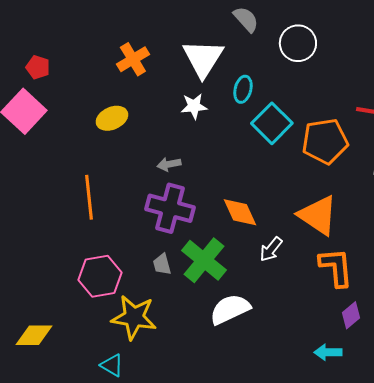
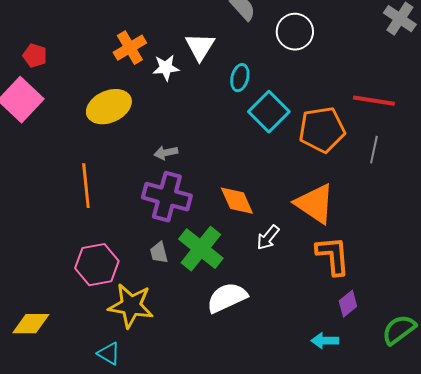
white triangle: (203, 58) -> (200, 47), size x0.7
white star: (194, 106) -> (166, 68), moved
yellow ellipse: (112, 118) -> (109, 107), size x1.4

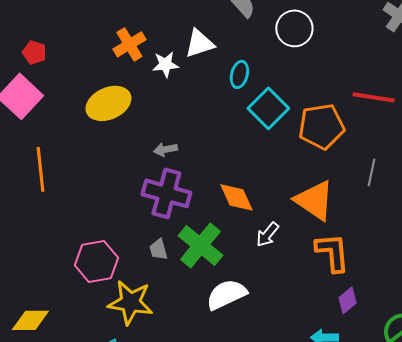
white triangle: (200, 47) -> (199, 43), turned 40
gray line: (374, 150) -> (371, 172), moved
orange line: (86, 186) -> (40, 169), moved

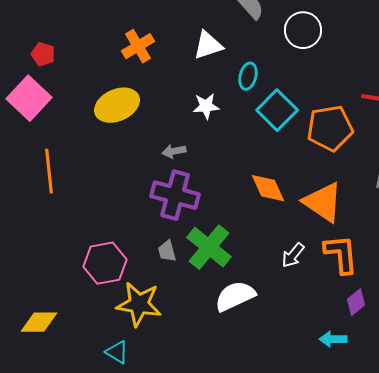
white star: (165, 64) -> (206, 106), moved
orange diamond: (236, 197) -> (268, 188), moved
white arrow: (267, 234) -> (293, 255), moved

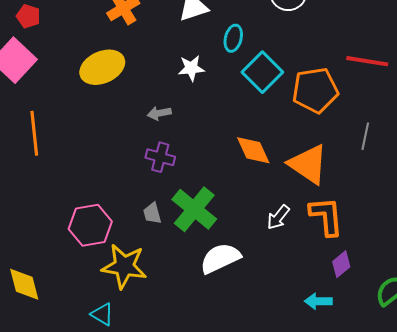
purple cross: (175, 195) -> (160, 157), size x0.6
yellow diamond: (39, 322) -> (24, 284), turned 75

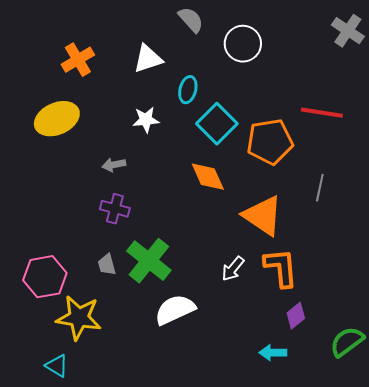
orange diamond: (253, 150) -> (208, 177), moved

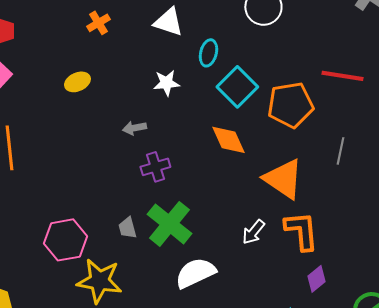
white triangle: (148, 59) -> (168, 22), turned 36
orange cross: (78, 60) -> (98, 23), size x0.7
yellow ellipse: (57, 119) -> (77, 82), size x0.6
purple cross: (115, 209) -> (155, 167), moved, turned -32

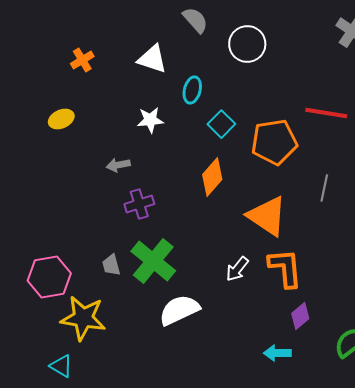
cyan square: (237, 87) -> (221, 124), size x0.7
orange diamond: (228, 140) -> (212, 177), turned 66

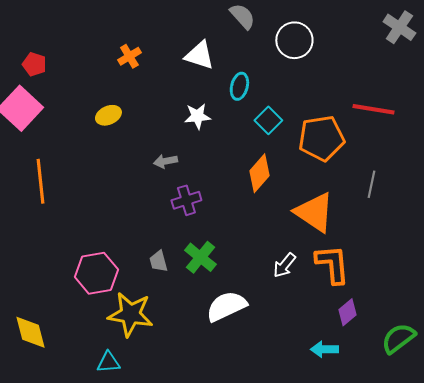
green cross: (153, 261) -> (200, 257), size x0.7
cyan triangle: (61, 366) -> (108, 362), turned -35

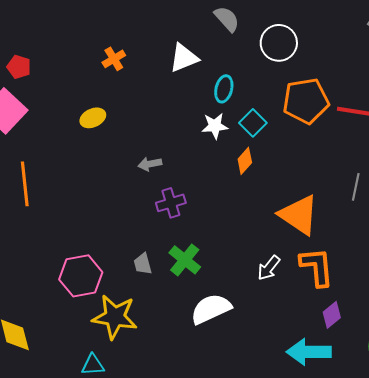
white triangle: (199, 55) -> (184, 58), turned -40
white star: (197, 116) -> (215, 126), moved
orange pentagon: (321, 138) -> (306, 101), moved
orange diamond: (259, 173) -> (245, 161), moved, size x0.7
cyan arrow: (324, 349) -> (309, 352), size x1.6

